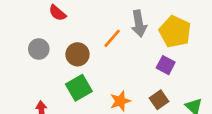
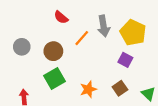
red semicircle: (57, 13) -> (61, 17), moved

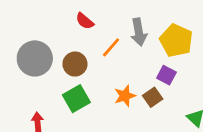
gray circle: (22, 47) -> (35, 58), size x1.6
brown square: (120, 88) -> (153, 97), moved
orange star: (88, 89) -> (125, 96), moved

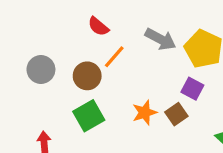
gray arrow: (139, 32) -> (160, 39), turned -52
orange line: (111, 47) -> (114, 57), moved
gray circle: (35, 58) -> (41, 69), size x0.7

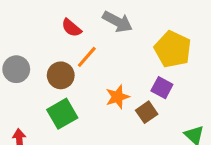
gray arrow: (160, 39) -> (117, 22), moved
orange star: (145, 113) -> (117, 97), moved

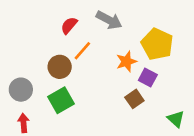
red semicircle: (71, 28) -> (69, 25), turned 90
gray circle: (16, 69) -> (21, 90), moved
orange star: (117, 97) -> (126, 61), moved

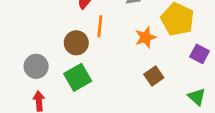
orange line: (82, 51) -> (100, 26), turned -35
purple square: (148, 78) -> (200, 54), moved

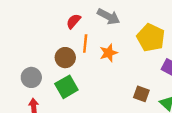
orange star: (146, 37) -> (109, 53), moved
brown square: (154, 76) -> (141, 94), moved, turned -35

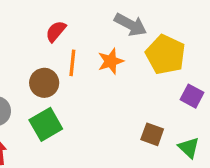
gray arrow: (109, 17) -> (131, 25), moved
orange star: (109, 53) -> (111, 61), moved

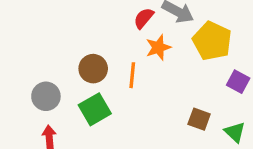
red semicircle: (56, 31) -> (144, 18), moved
orange line: (72, 63) -> (132, 75), moved

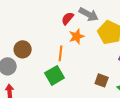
brown circle: (93, 69) -> (23, 49), moved
green square: (95, 109) -> (55, 75), moved

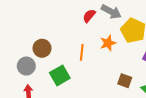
orange star: (77, 36) -> (108, 43), moved
green square: (55, 75) -> (60, 75), moved

